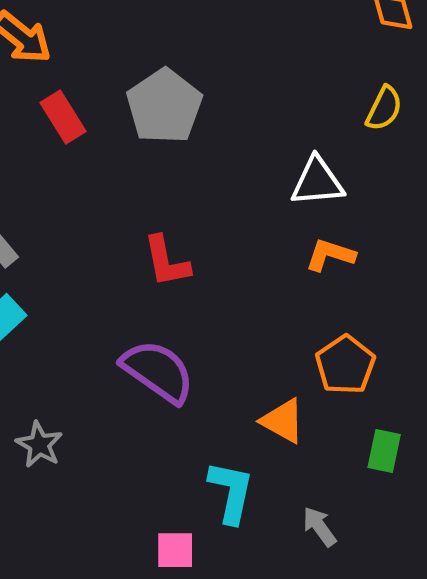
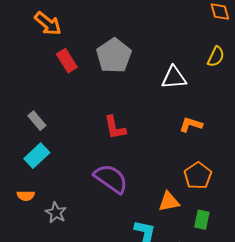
white triangle: (317, 182) -> (174, 78), moved
orange triangle: (283, 421) -> (169, 202), turned -40
green rectangle: (384, 451) -> (202, 220), moved

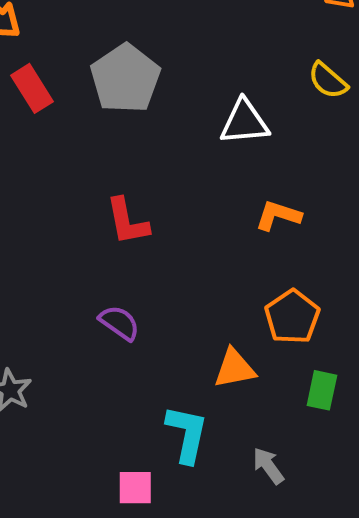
yellow semicircle: (216, 57) -> (328, 80), turned 105
purple semicircle: (111, 179) -> (119, 323), size x0.6
green rectangle: (202, 220) -> (322, 390), moved

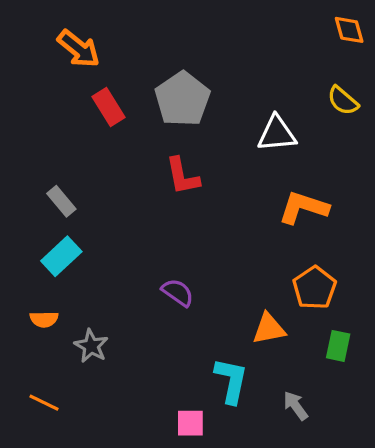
orange L-shape: (278, 216) -> (304, 208), size x1.4
red L-shape: (127, 221) -> (182, 176), moved

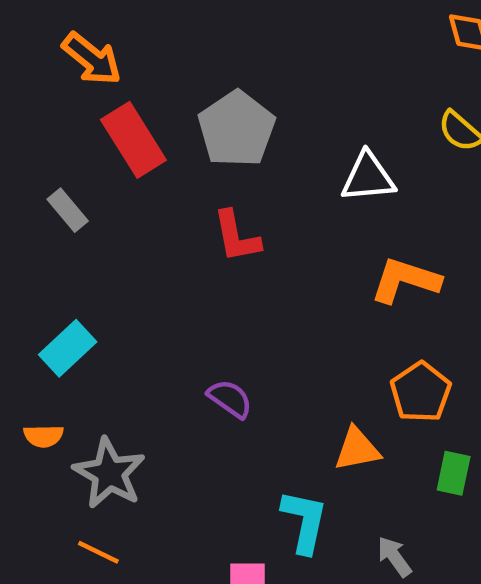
red rectangle: (109, 107) -> (133, 140), size x1.4
gray rectangle: (61, 201) -> (68, 210), moved
gray star: (91, 346) -> (109, 473), size x1.5
orange line: (44, 403) -> (98, 552), moved

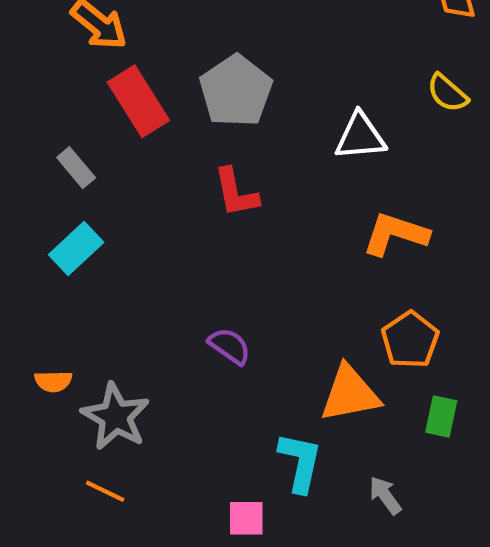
cyan rectangle: (68, 348) -> (76, 249), moved
orange triangle: (357, 449) -> (350, 394), size x1.4

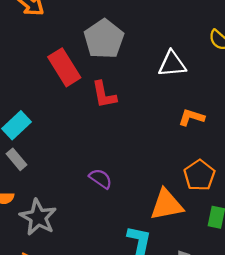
red rectangle: (138, 101) -> (64, 67), moved
gray rectangle: (76, 168) -> (17, 159), moved
orange L-shape: (396, 234) -> (191, 117), size x0.7

